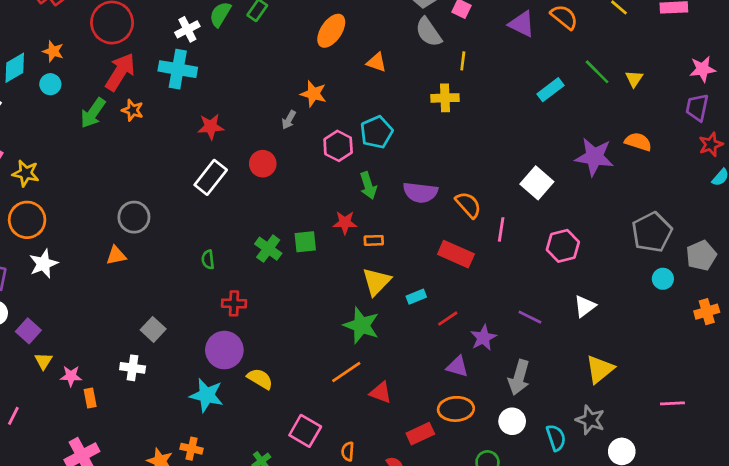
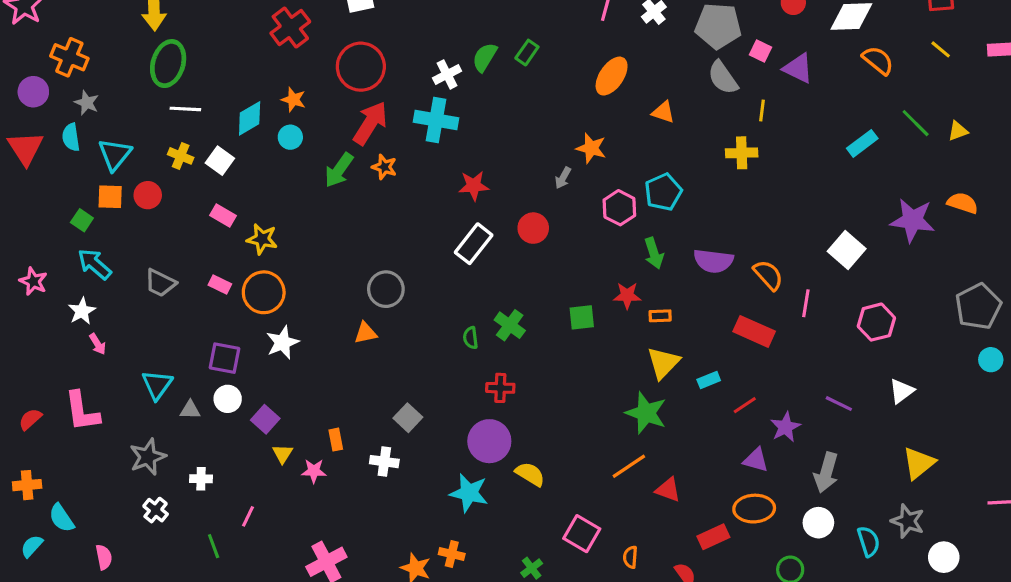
purple triangle: (522, 24) -> (798, 68), moved
yellow triangle: (634, 79) -> (958, 131), turned 36
green cross: (268, 249) -> (510, 325), moved
orange rectangle: (90, 398) -> (336, 440), moved

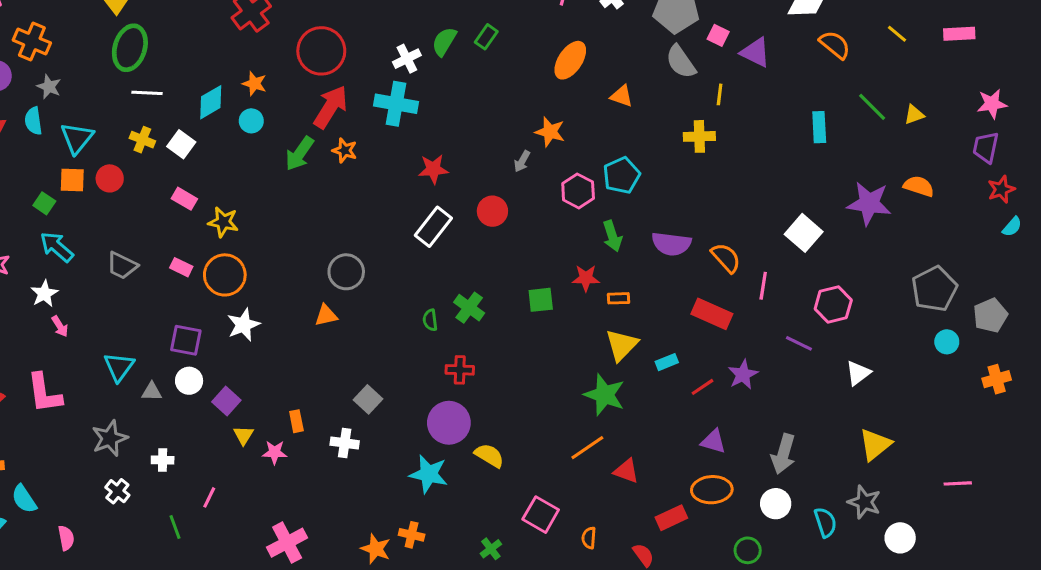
cyan rectangle: (862, 143) -> (819, 127), turned -56
purple line: (839, 404) -> (799, 343), moved
purple star: (785, 427) -> (743, 375), moved

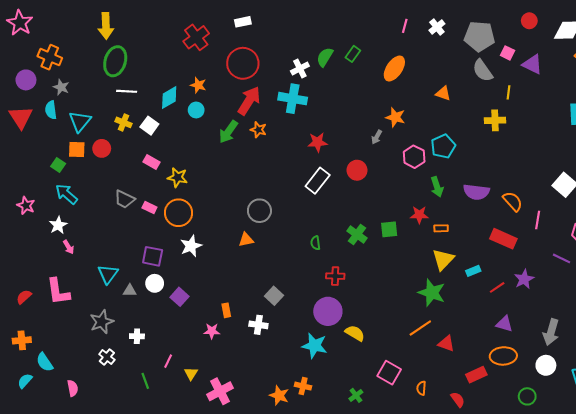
orange ellipse: (570, 60) -> (394, 68), moved
gray trapezoid: (122, 266) -> (125, 199), moved
green cross: (469, 308) -> (357, 235), moved
yellow triangle: (243, 435) -> (191, 374), moved

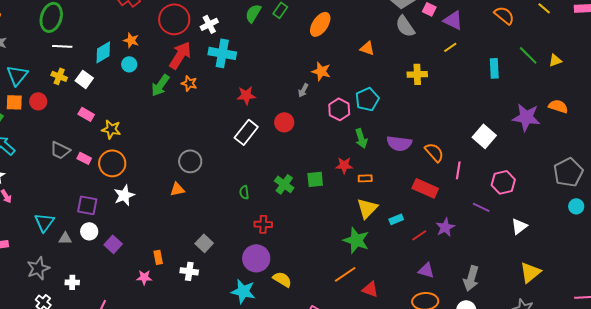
white cross: (300, 68) -> (209, 24), moved
yellow line: (509, 92) -> (450, 47), moved, turned 48

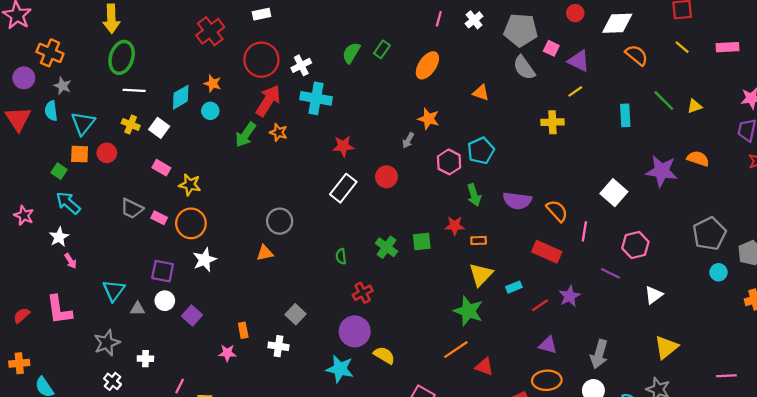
yellow cross: (417, 74) -> (552, 122), moved
red cross: (263, 224) -> (363, 293), turned -30

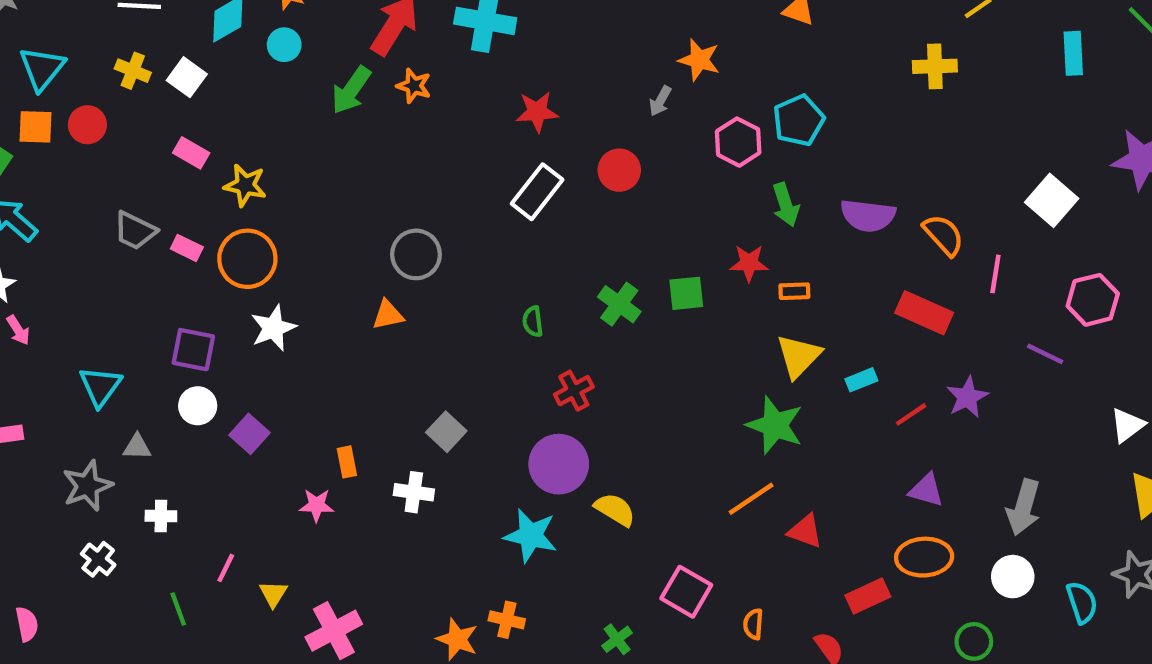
white triangle: (654, 295) -> (1127, 425), moved
gray triangle: (138, 309) -> (137, 447), moved

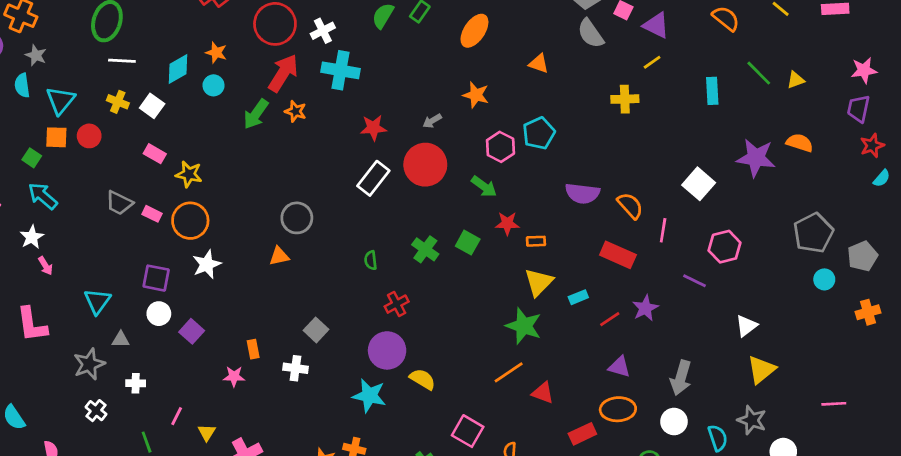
gray arrow: (660, 101) -> (432, 121), moved, turned 30
red circle: (619, 170) -> (425, 165), size x1.6
green arrow: (786, 205) -> (484, 187), moved, turned -36
green square: (686, 293) -> (468, 243), turned 35

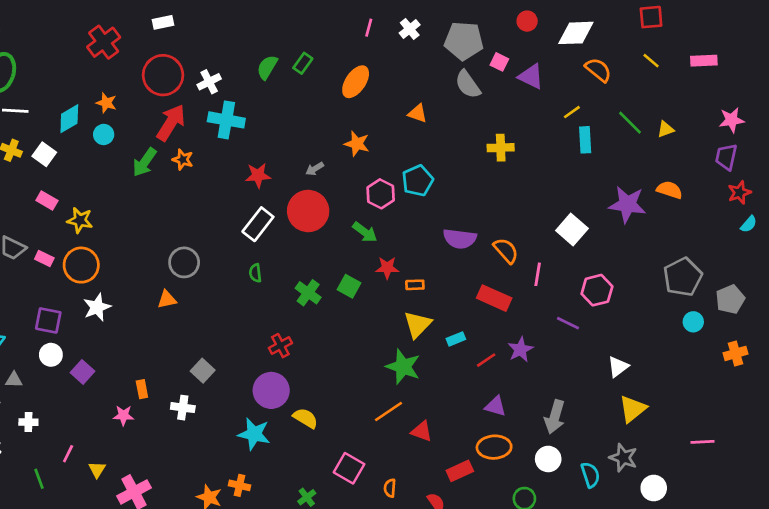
yellow line: (652, 62) -> (572, 112), moved
green semicircle: (371, 260) -> (255, 273), moved

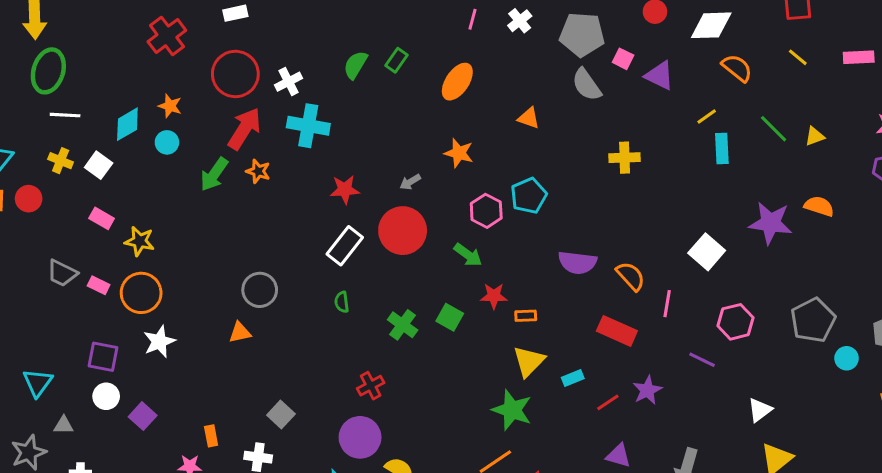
gray pentagon: (683, 277) -> (813, 320), moved

